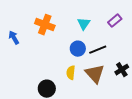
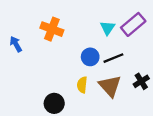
purple rectangle: (115, 21) -> (133, 24), size x1.5
cyan triangle: (84, 24) -> (108, 28), moved

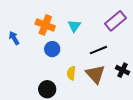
cyan triangle: (108, 28) -> (74, 26), moved
blue circle: (90, 57) -> (52, 49), moved
black cross: (141, 81) -> (122, 70), turned -32

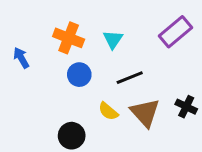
black line: (98, 50) -> (130, 78), moved
yellow semicircle: (71, 73) -> (108, 111), turned -56

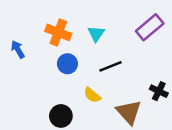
brown triangle: (145, 113) -> (129, 112), moved

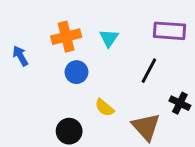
purple rectangle: (150, 27) -> (170, 31), turned 44
orange cross: (58, 32) -> (66, 37), turned -35
black line: (111, 66) -> (149, 71), moved, turned -40

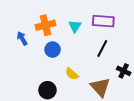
purple rectangle: (170, 31) -> (103, 21), moved
blue arrow: (20, 56) -> (22, 38), moved

